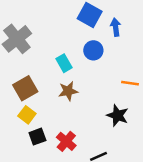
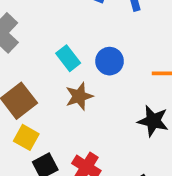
blue circle: (93, 50) -> (110, 61), moved

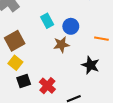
brown star: (79, 96) -> (61, 45), moved

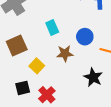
blue circle: (71, 26) -> (85, 37), moved
yellow square: (15, 63) -> (37, 66), moved

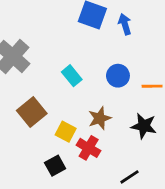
brown star: (65, 53) -> (100, 118), moved
red cross: (47, 95) -> (89, 148), moved

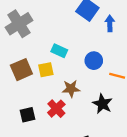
cyan rectangle: (72, 76) -> (59, 51), turned -42
yellow square: (66, 132) -> (46, 70), moved, turned 35

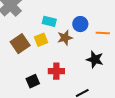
brown star: (71, 89) -> (65, 38), moved
red cross: (56, 109) -> (56, 71), turned -35

